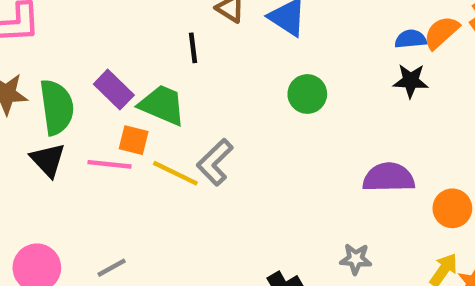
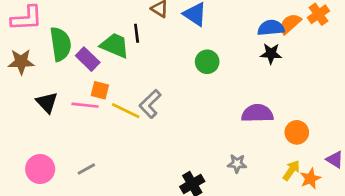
blue semicircle: (411, 39) -> (271, 28), size x1.4
green trapezoid: (162, 105) -> (115, 45), moved
green semicircle: (57, 107) -> (61, 44), moved

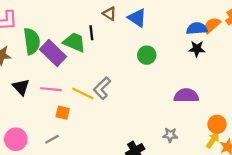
purple rectangle: (88, 59) -> (53, 53), size x1.4
orange square: (100, 90) -> (63, 113), moved
orange circle: (297, 132) -> (217, 124), moved

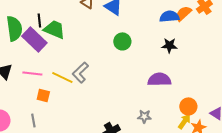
black line: (91, 33) -> (39, 20), moved
black star: (197, 49) -> (169, 45), moved
gray line: (52, 139) -> (33, 120), turned -72

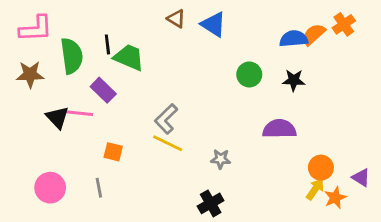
purple rectangle: (34, 39) -> (103, 90), moved, size x0.7
green circle: (122, 41) -> (249, 74), moved
pink line: (32, 73) -> (79, 113), moved
yellow line: (62, 77) -> (168, 143), moved
gray star: (144, 116) -> (221, 159), moved

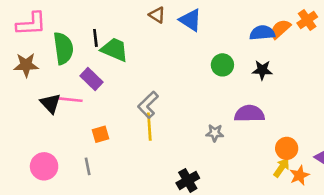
yellow line: (168, 143) -> (149, 127), turned 60
orange square: (113, 152) -> (101, 134), turned -30
gray star: (221, 159) -> (215, 133), moved

